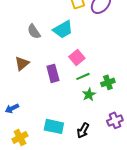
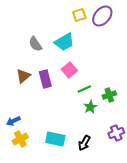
pink square: (77, 57) -> (69, 70), moved
purple rectangle: (53, 73) -> (45, 79), moved
yellow cross: (20, 137) -> (20, 139), moved

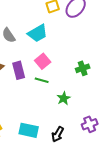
green line: (84, 89) -> (42, 80), moved, turned 40
green cross: (109, 95) -> (83, 68), moved

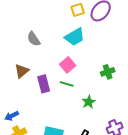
cyan trapezoid: (38, 33) -> (75, 37), moved
purple rectangle: (19, 70) -> (44, 84), moved

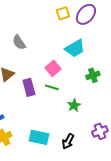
cyan trapezoid: (75, 37) -> (75, 48), moved

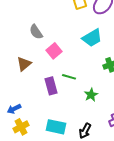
pink square: (53, 68) -> (54, 51), moved
purple rectangle: (29, 87) -> (51, 86), moved

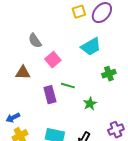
brown triangle: (24, 64) -> (23, 73), turned 42

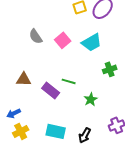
pink square: (53, 60) -> (63, 40), moved
brown triangle: (23, 73) -> (24, 79), moved
purple rectangle: (50, 95) -> (51, 90), turned -36

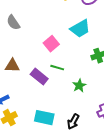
gray semicircle: (36, 36) -> (13, 23), moved
pink square: (63, 40) -> (51, 44), moved

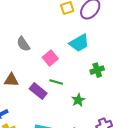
gray semicircle: (13, 23) -> (23, 44), moved

